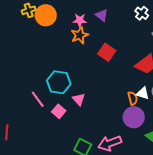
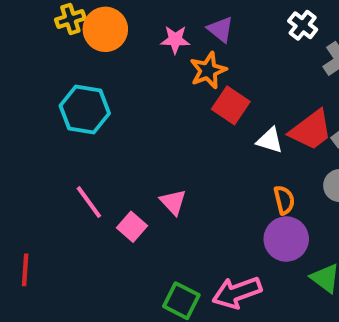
orange star: (80, 35) -> (208, 70), moved
cyan hexagon: (59, 82) -> (85, 110), moved
white triangle: (143, 93) -> (270, 140), moved

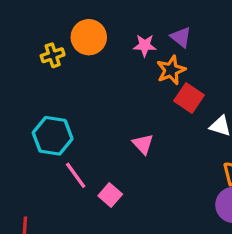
yellow cross: (70, 19) -> (53, 55), moved
cyan hexagon: (85, 110) -> (53, 136), moved
pink triangle: (173, 202) -> (143, 144), moved

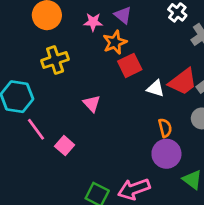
yellow cross: (53, 55) -> (55, 60), moved, size x1.4
red square: (189, 98) -> (130, 65), turned 30

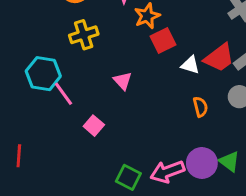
pink line: (36, 129) -> (64, 94), moved
purple circle: (166, 154) -> (202, 163), moved

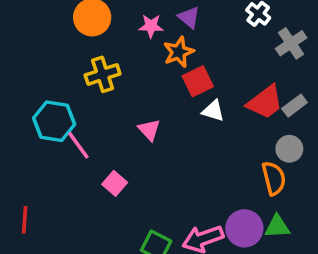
white triangle: (190, 65) -> (213, 111), moved
orange semicircle: (200, 107) -> (274, 178), moved, size x1.4
green triangle: (229, 162) -> (277, 227), turned -40

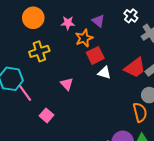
purple triangle: (189, 17) -> (98, 21), moved

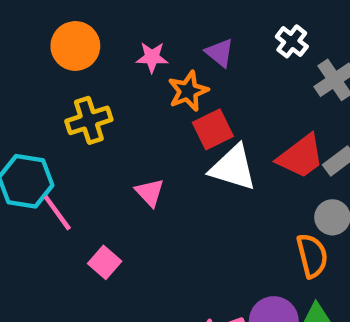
white triangle: (104, 73) -> (233, 168), size x1.6

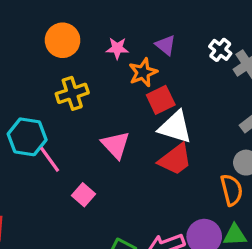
white cross: (292, 41) -> (220, 50), moved
red trapezoid: (301, 156) -> (175, 159), moved
pink triangle: (150, 193) -> (116, 145), size x1.4

